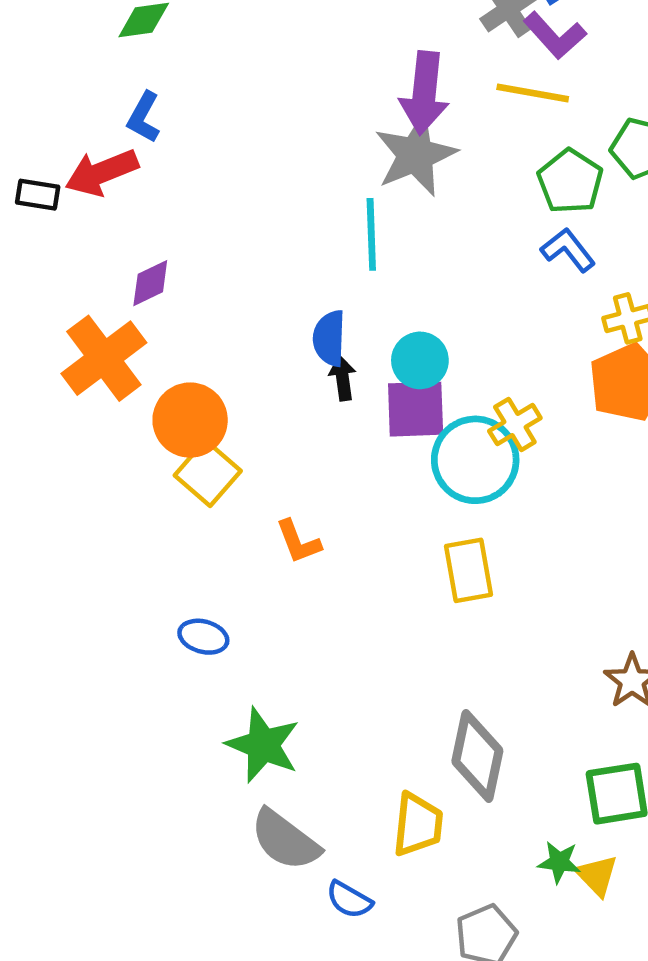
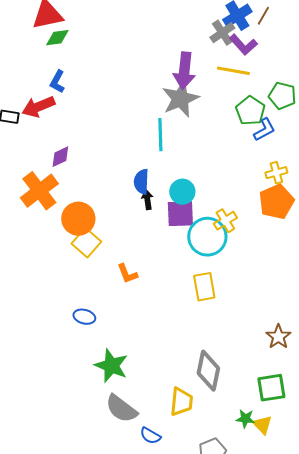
blue L-shape: (568, 250) -> (264, 130), moved, turned 100

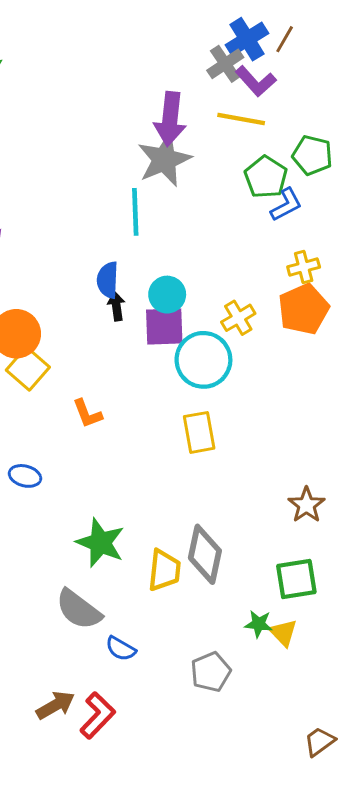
yellow cross: (225, 221) -> (238, 318), moved
green star: (111, 366) -> (100, 543), moved
yellow trapezoid: (181, 402) -> (164, 570), moved

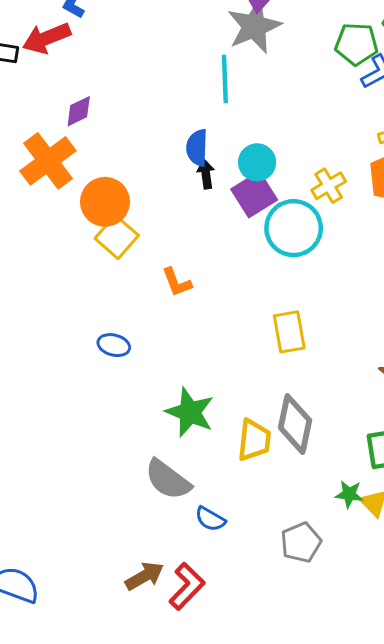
green pentagon: (266, 177) -> (356, 44), turned -30
purple square: (164, 326) -> (254, 194), turned -30
yellow rectangle: (199, 432) -> (289, 332), moved

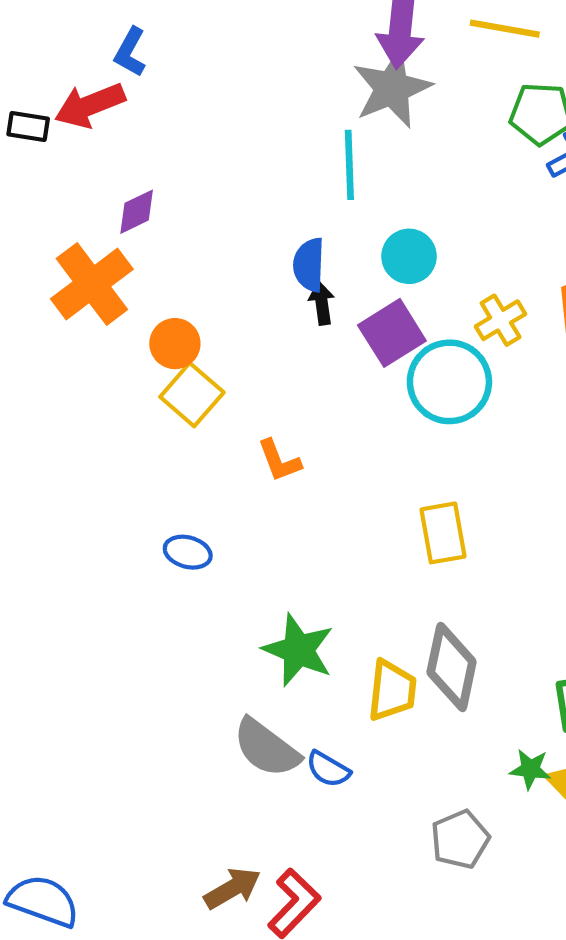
cyan circle: (257, 162) -> (409, 256), moved
orange circle: (105, 202) -> (175, 344), size x0.7
blue semicircle: (210, 519) -> (328, 769), moved

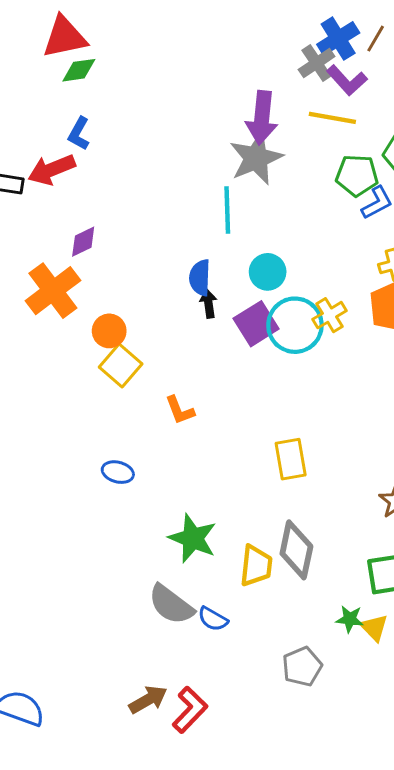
cyan circle: (449, 382) -> (295, 325), moved

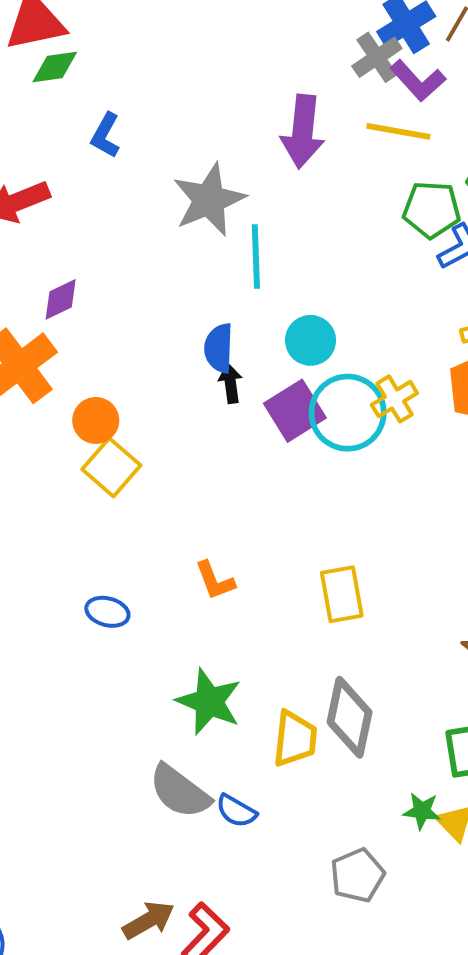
blue L-shape: (79, 134) -> (105, 135), moved
gray star: (256, 158) -> (209, 200), moved
orange L-shape: (180, 410) -> (215, 581), moved

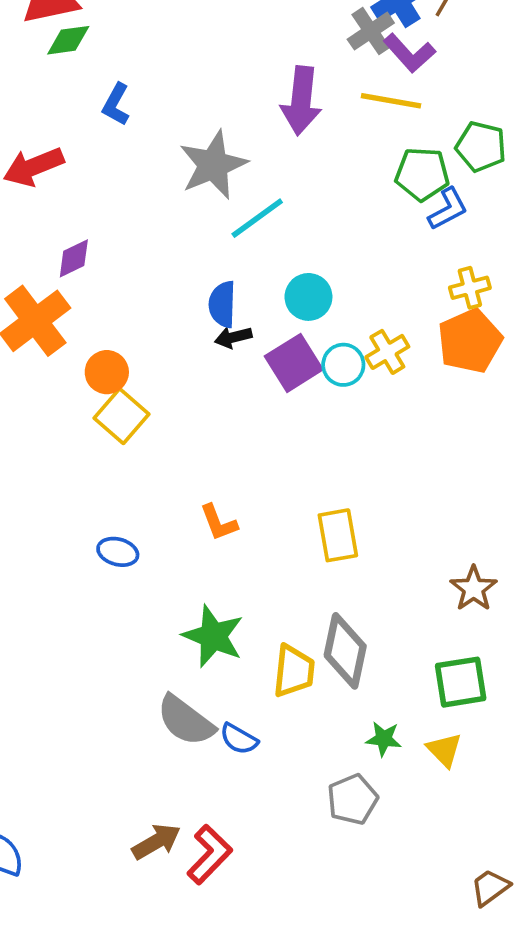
cyan line: (256, 256) -> (257, 218), turned 56
black arrow: (230, 383) -> (233, 337), turned -96
cyan circle: (348, 413) -> (343, 365), size x0.6
green star: (422, 811) -> (384, 739), moved

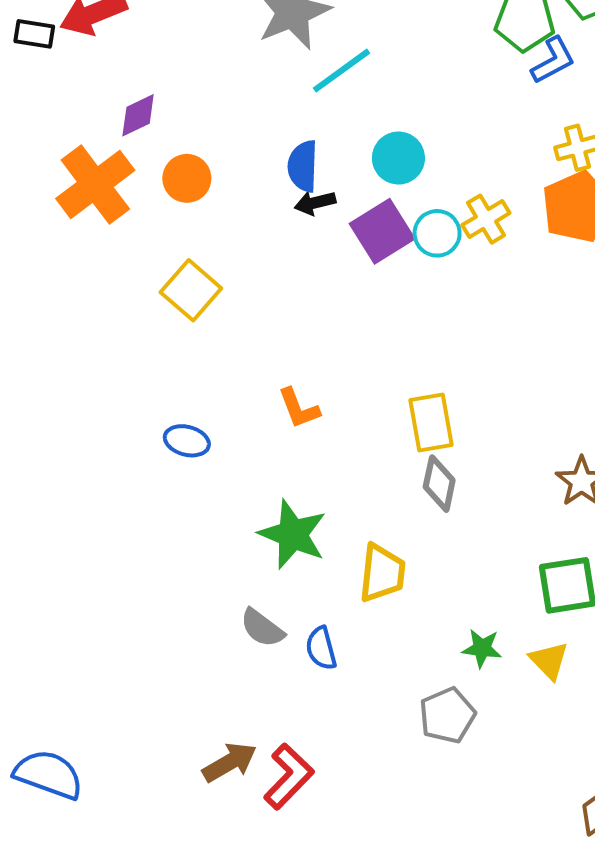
orange circle: (107, 372) -> (187, 178), moved
gray diamond: (345, 651) -> (439, 484), moved, size x0.7
gray semicircle: (186, 721) -> (262, 628), size x0.7
blue semicircle: (239, 739) -> (321, 648), turned 45

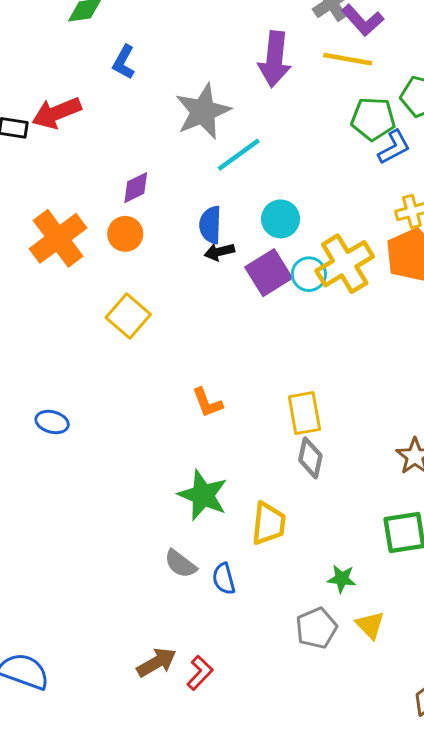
purple diamond: (138, 115) -> (136, 188), moved
yellow cross: (486, 219) -> (345, 264), size x1.6
blue ellipse: (187, 441) -> (52, 422), moved
yellow triangle: (549, 661) -> (370, 625), moved
red L-shape: (289, 777) -> (200, 673), size x0.7

